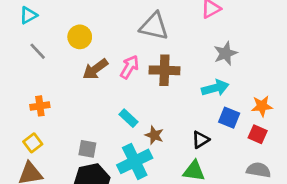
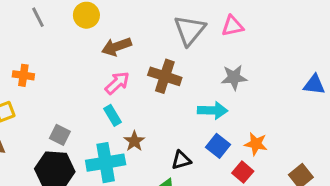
gray triangle: (154, 26) -> (190, 30), moved, turned 40
pink arrow: (129, 67) -> (117, 83), moved
brown arrow: (95, 69) -> (116, 47), moved

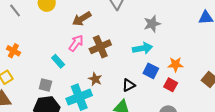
brown arrow: (116, 47) -> (82, 19), moved
orange cross: (23, 75) -> (13, 51), turned 32
brown cross: (165, 76) -> (100, 47), moved, turned -30
cyan rectangle: (112, 115) -> (58, 61), moved

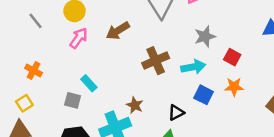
pink arrow: (76, 43) -> (79, 38), moved
brown cross: (100, 47) -> (156, 61), moved
gray square: (45, 85) -> (73, 100), moved
red square: (171, 85) -> (232, 57), moved

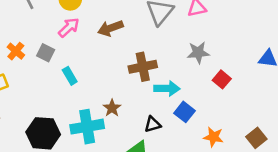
cyan arrow: (193, 67) -> (167, 89), moved
orange star: (234, 87) -> (213, 137), moved
gray square: (73, 100) -> (46, 53), moved

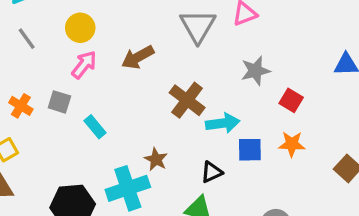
brown cross: (143, 67) -> (187, 100), turned -32
blue square: (184, 112) -> (250, 150), turned -30
orange star: (213, 137) -> (292, 144), moved

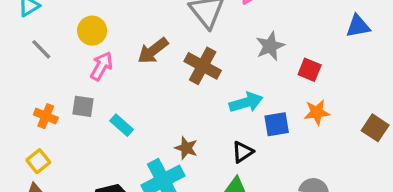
brown cross: (187, 100) -> (203, 66), moved

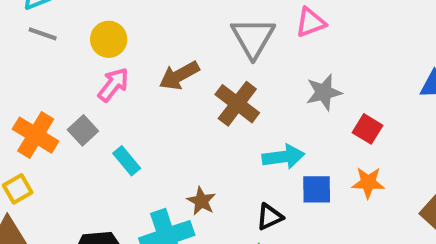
gray line: (41, 49) -> (43, 34), moved, turned -35
gray square: (83, 106) -> (83, 130), turned 30
orange cross: (46, 116) -> (36, 135), size x1.5

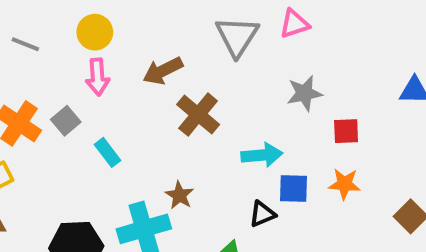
gray line: (43, 34) -> (25, 44), moved
pink arrow: (113, 85) -> (98, 77), turned 135
brown cross: (237, 104) -> (198, 115), moved
red square: (368, 129) -> (346, 131), turned -36
black triangle: (270, 217) -> (262, 214), moved

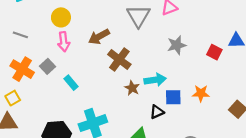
gray line: (25, 44) -> (20, 35), moved
red square: (346, 131) -> (214, 52), moved, turned 32
brown star: (179, 195) -> (132, 88), moved

